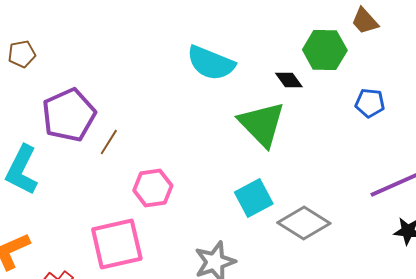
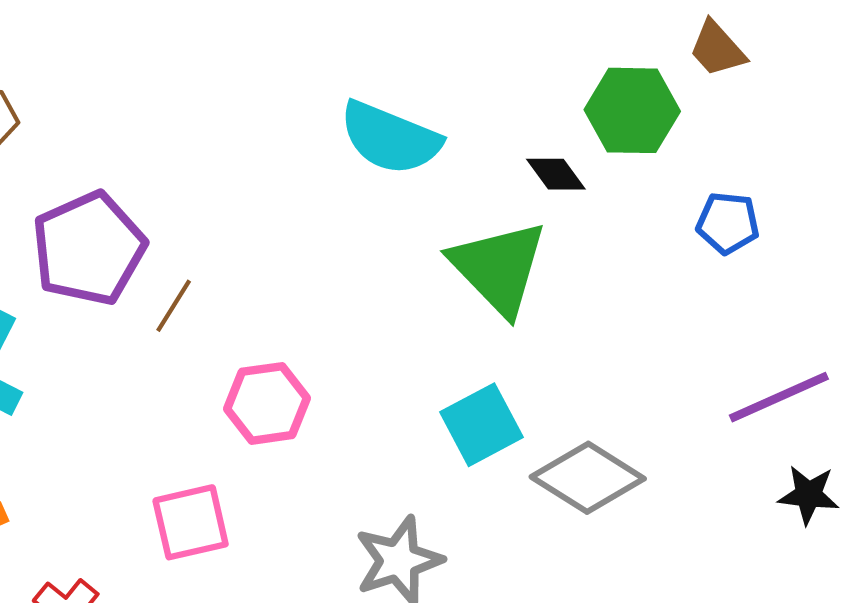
pink square: (117, 244) -> (191, 522), size x0.7

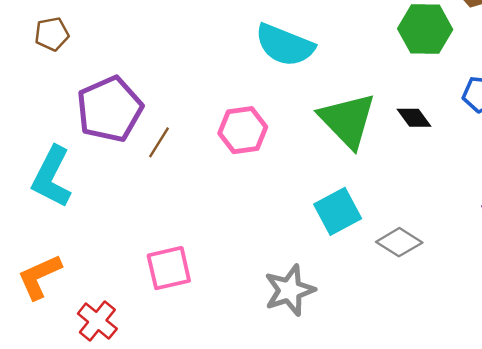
black diamond: (556, 174) -> (414, 118), moved
pink hexagon: (267, 403) -> (243, 130), moved
gray diamond: (588, 478) -> (399, 242), size x0.7

